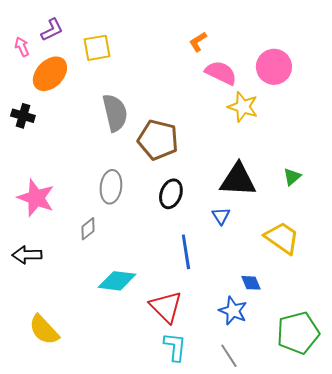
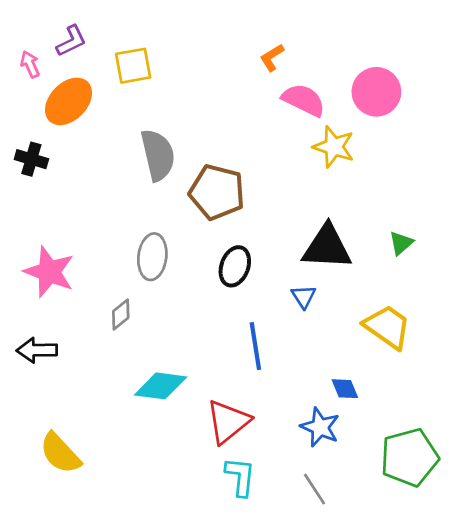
red triangle: (166, 307) -> (228, 422), turned 36

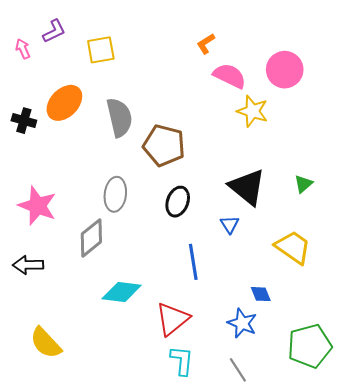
orange ellipse: (69, 101) -> (64, 103), moved
black triangle: (327, 247) -> (247, 187), turned 36
gray diamond: (121, 314) -> (91, 238), size x1.6

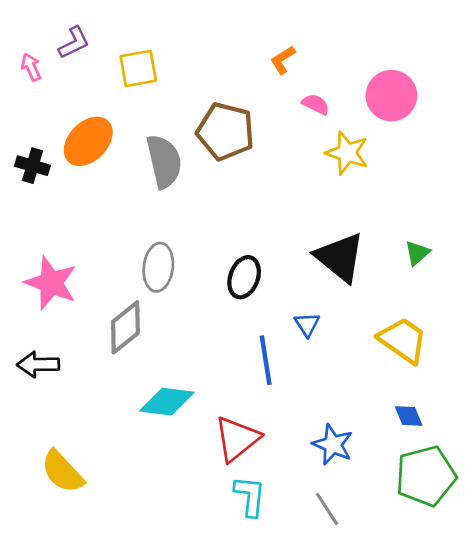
pink semicircle: (230, 76) -> (316, 104), size x0.6
brown pentagon: (164, 145) -> (226, 131), moved
blue triangle: (230, 224) -> (307, 324), moved
blue diamond: (261, 294) -> (409, 416), moved

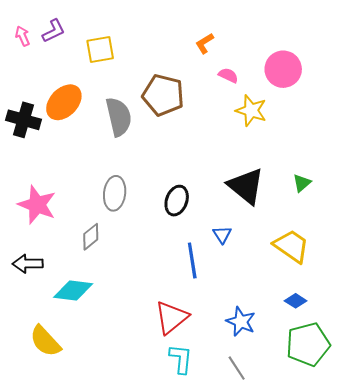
pink arrow: (31, 67) -> (23, 36), moved
black cross: (32, 166) -> (24, 120), size x1.4
gray diamond: (125, 327) -> (91, 237), size x0.7
cyan diamond: (167, 402) -> (73, 291), moved
blue diamond: (409, 416) -> (296, 301), turned -35

